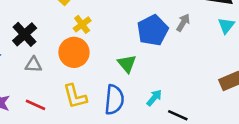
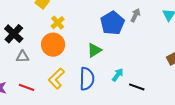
green triangle: (127, 64) -> (94, 50), turned 42
yellow L-shape: (75, 96) -> (56, 79), turned 65

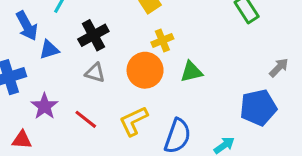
blue pentagon: (112, 23) -> (258, 108), moved
green triangle: (94, 50) -> (191, 72), moved

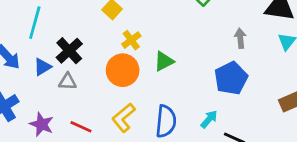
blue triangle: (49, 50) -> (43, 67), moved
gray arrow: (279, 68) -> (240, 38), turned -36
gray triangle: (95, 73) -> (68, 82), moved

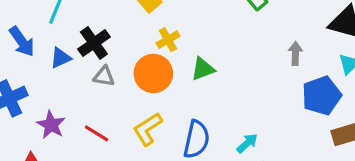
blue pentagon: (231, 78) -> (321, 96), moved
gray triangle: (68, 82) -> (104, 76), moved

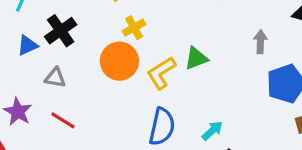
green triangle: (203, 69) -> (196, 58), moved
gray triangle: (104, 76) -> (55, 78), moved
yellow L-shape: (148, 129) -> (161, 73), moved

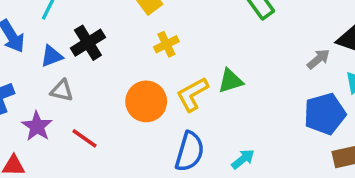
gray arrow: (260, 42) -> (318, 59), moved, turned 45
orange circle: (119, 61) -> (146, 101), moved
gray triangle: (55, 78) -> (62, 91), moved

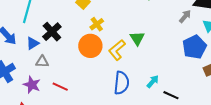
green triangle: (230, 81) -> (137, 38), turned -35
orange circle: (146, 101) -> (90, 46), moved

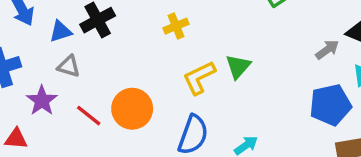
orange circle: (90, 46) -> (132, 109), moved

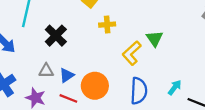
yellow cross: (176, 26) -> (107, 25), turned 35
blue triangle: (60, 31) -> (67, 75), moved

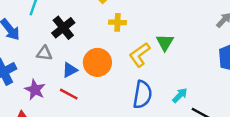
gray triangle: (46, 71) -> (44, 53), moved
orange circle: (95, 86) -> (97, 62), moved

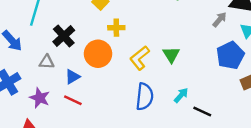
green triangle: (165, 42) -> (171, 55), moved
orange circle: (97, 62) -> (98, 54), moved

